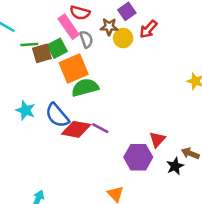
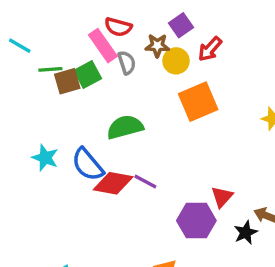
orange square: (74, 68) -> (198, 102), moved

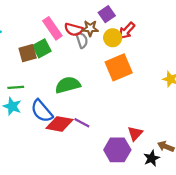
red semicircle: (118, 27) -> (74, 29), moved
yellow circle: (176, 61) -> (113, 38), moved
gray semicircle: (127, 63) -> (82, 40), moved
green line: (50, 69) -> (16, 87), moved

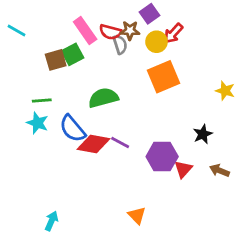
red triangle: (135, 133) -> (183, 169), moved
purple hexagon: (117, 150) -> (162, 157), moved
black star: (152, 158) -> (203, 134), moved

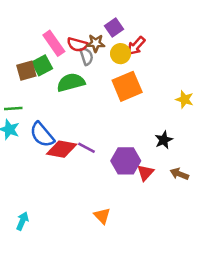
green semicircle: (103, 98) -> (71, 82), moved

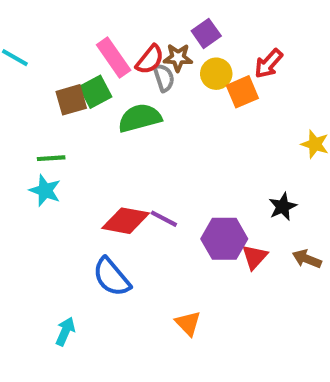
red semicircle: (77, 44) -> (150, 60), turned -66
red arrow: (136, 46) -> (269, 64), moved
orange square: (127, 86) -> (242, 92), moved, size x0.7
blue semicircle: (42, 135) -> (112, 277), moved

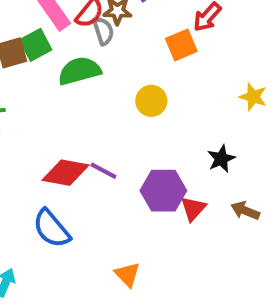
yellow circle: (216, 74) -> (151, 101), moved

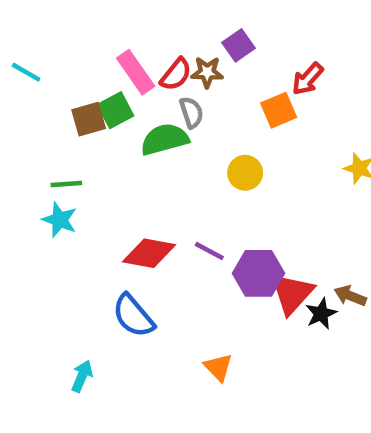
gray semicircle: (103, 31) -> (191, 112), moved
black star: (221, 159) -> (321, 314), moved
purple line: (103, 171) -> (209, 251), moved
red triangle: (193, 209) -> (292, 293), size x1.5

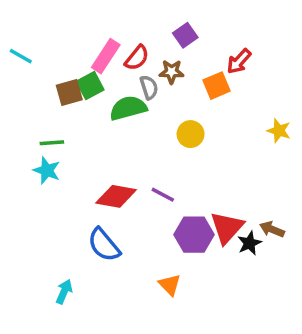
pink rectangle: (136, 72) -> (106, 56), turned 68
brown star: (207, 72) -> (171, 72), moved
purple hexagon: (259, 273) -> (194, 235), moved

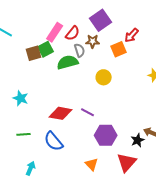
purple square: (185, 35) -> (101, 20), size x1.5
green line: (52, 143) -> (24, 134), moved
red triangle: (227, 228) -> (127, 162), moved

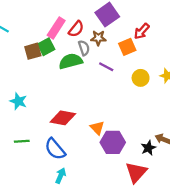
yellow circle: (104, 77) -> (141, 78), moved
purple line: (88, 112) -> (106, 67), moved
orange triangle: (92, 164) -> (97, 128), moved
cyan arrow: (31, 168) -> (61, 176), moved

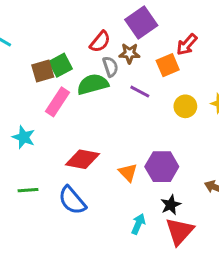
pink rectangle: (56, 28) -> (57, 102), moved
purple hexagon: (113, 142) -> (162, 167), moved
black star: (148, 148) -> (171, 205), moved
cyan arrow: (61, 176) -> (138, 224), moved

